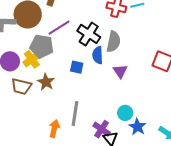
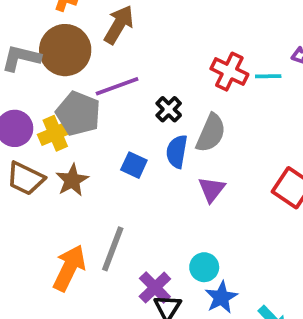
black cross: (89, 34) -> (169, 109), size x0.6
orange arrow: (54, 128) -> (69, 268), size x1.4

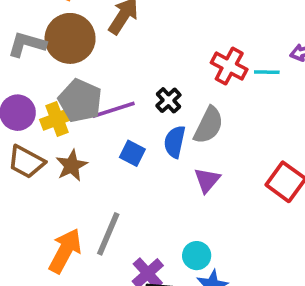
purple line: (117, 86) -> (114, 110), moved

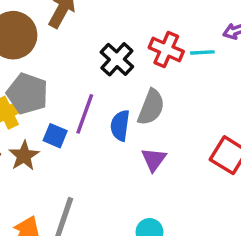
black cross: (168, 100) -> (117, 59), moved, size x1.4
purple line: (114, 110) -> (85, 114), moved, turned -48
blue square: (132, 153) -> (55, 136), moved

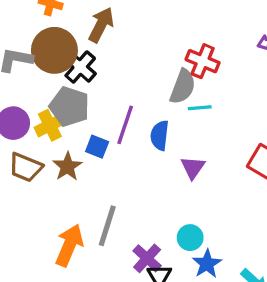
cyan line: (202, 52) -> (200, 108), moved
black cross: (117, 59) -> (80, 67), moved
gray semicircle: (151, 107) -> (183, 87), moved

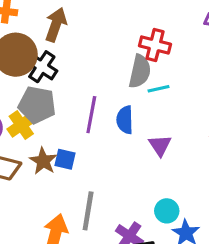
blue square: (97, 147) -> (65, 159), moved

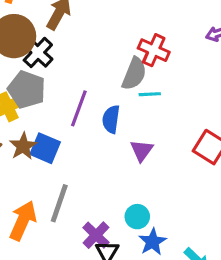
blue square: (65, 159) -> (45, 148), size x1.4

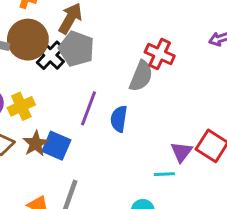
gray pentagon: (27, 89) -> (76, 49), moved
cyan line: (150, 94) -> (164, 174), moved
purple triangle: (142, 150) -> (181, 152), moved

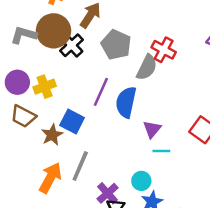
gray pentagon: (76, 49) -> (116, 45), moved
blue semicircle: (119, 119) -> (126, 102), size x1.4
brown star: (36, 144) -> (52, 135), moved
purple triangle: (181, 152) -> (152, 129), moved

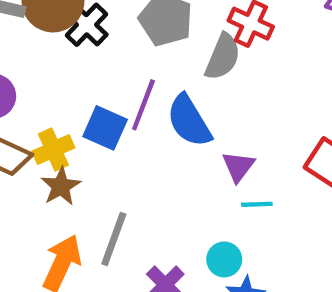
yellow cross: (45, 87) -> (53, 150), moved
blue semicircle: (126, 102) -> (189, 121), turned -40
blue square: (72, 122) -> (105, 128), moved

